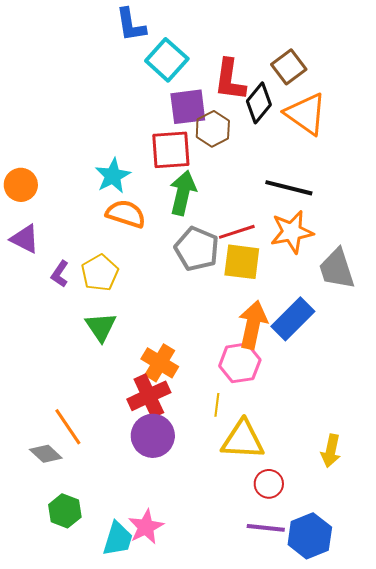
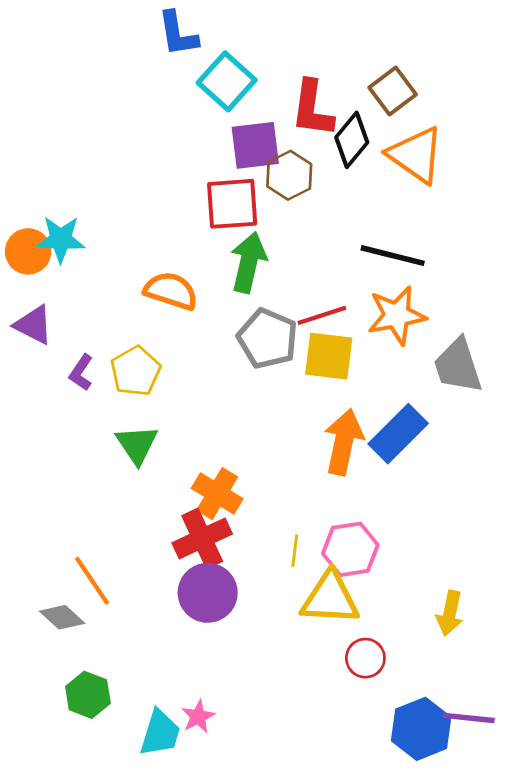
cyan star: (113, 176) -> (61, 239), moved, turned 30
pink hexagon: (240, 363) -> (350, 549), moved
pink star: (146, 527) -> (198, 717), size x0.7
purple line: (266, 528) -> (469, 718), moved

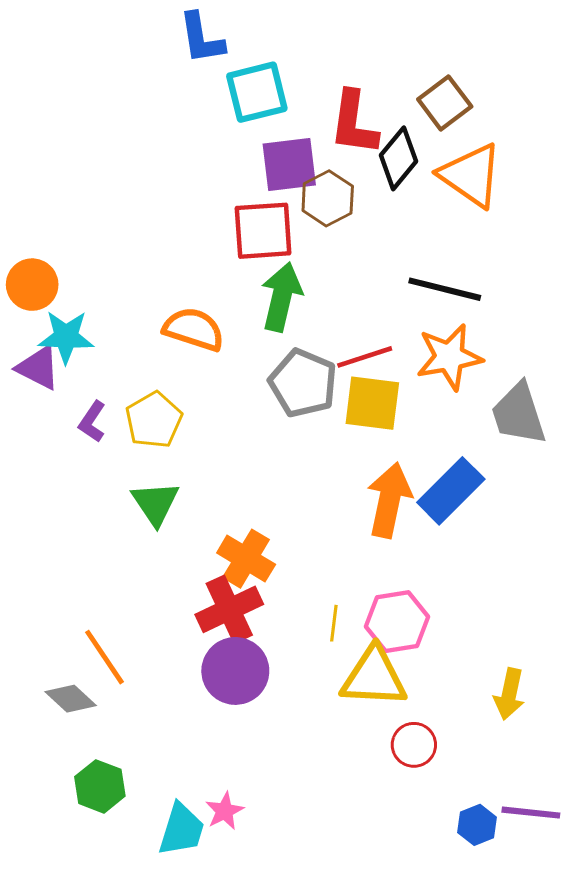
cyan square: (227, 81) -> (257, 92), turned 34
cyan star: (61, 239) -> (66, 337), moved
blue hexagon: (421, 729) -> (477, 825), size x0.6

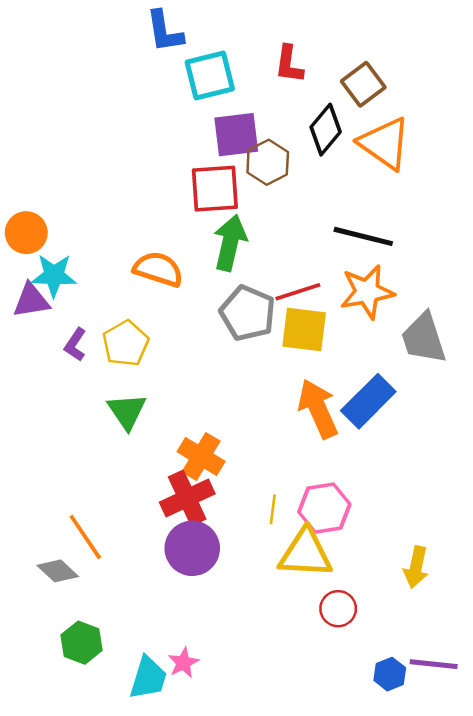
red L-shape: (354, 123) -> (289, 64), moved, size x0.7
purple triangle: (38, 368) -> (31, 301), turned -36
orange arrow: (389, 500) -> (318, 409), turned -36

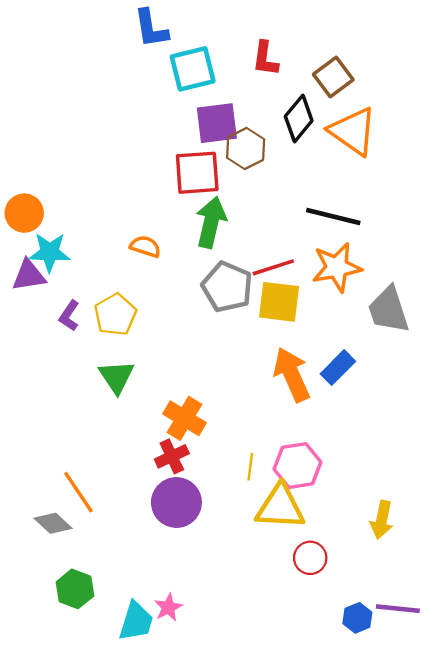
orange semicircle: (158, 269) -> (145, 247), size x0.7
blue rectangle: (368, 401) -> (338, 368), size x0.7
red cross: (187, 498) -> (172, 456), size x0.7

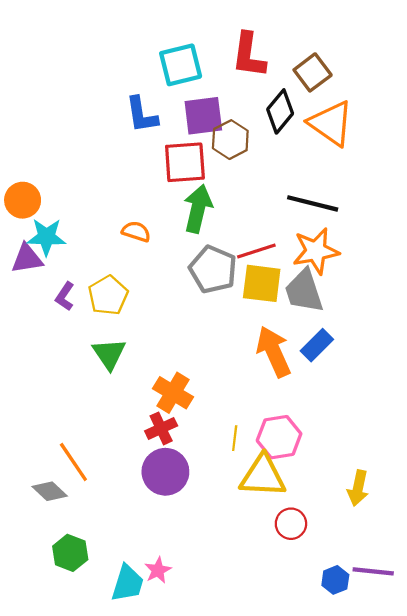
blue L-shape: (151, 29) -> (142, 115), moved
red L-shape: (265, 59) -> (249, 55), size x1.4
gray trapezoid: (389, 310) -> (304, 291), moved

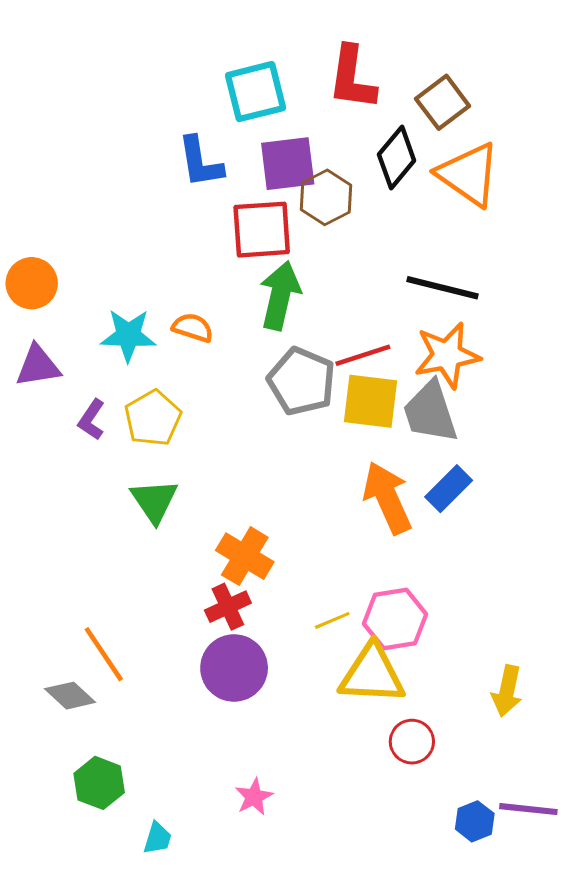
cyan star: (46, 237) -> (128, 335), moved
yellow line: (235, 438) -> (332, 620), turned 60
pink star: (158, 570) -> (254, 797), moved
cyan trapezoid: (128, 583) -> (157, 838), moved, size x0.6

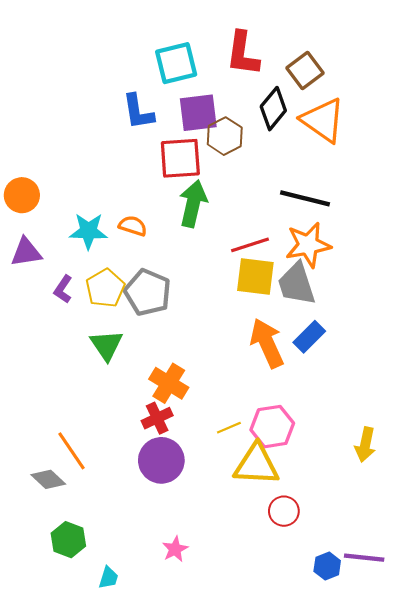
gray pentagon: (302, 381) -> (148, 292), moved
yellow arrow: (507, 691) -> (365, 445), moved

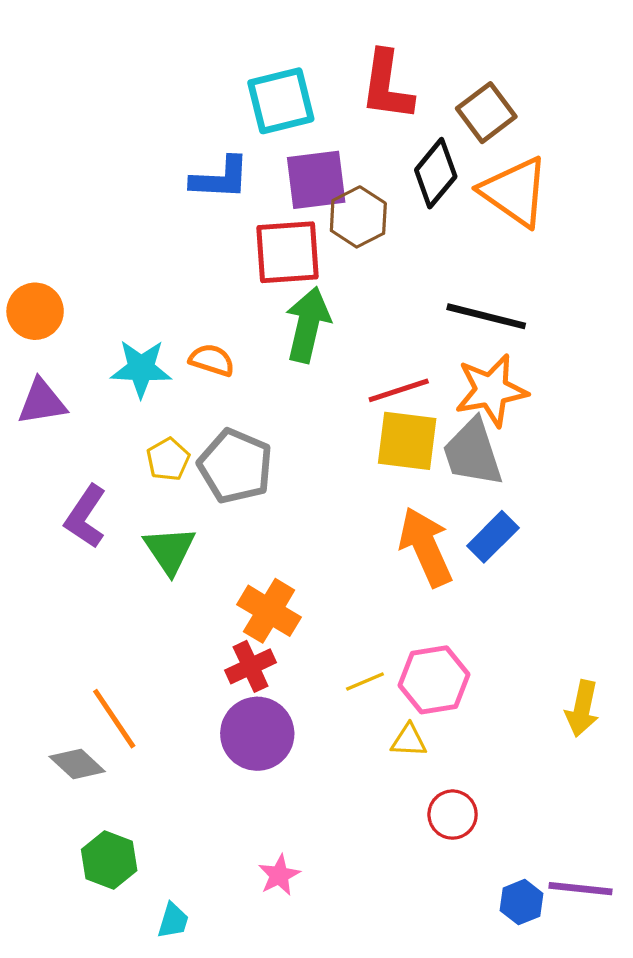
blue L-shape: (138, 112) -> (220, 178), turned -78
yellow pentagon: (105, 288) -> (168, 459), size x0.7
purple L-shape: (63, 289) -> (86, 517), moved, size x1.4
yellow triangle: (256, 465) -> (409, 740), size x0.5

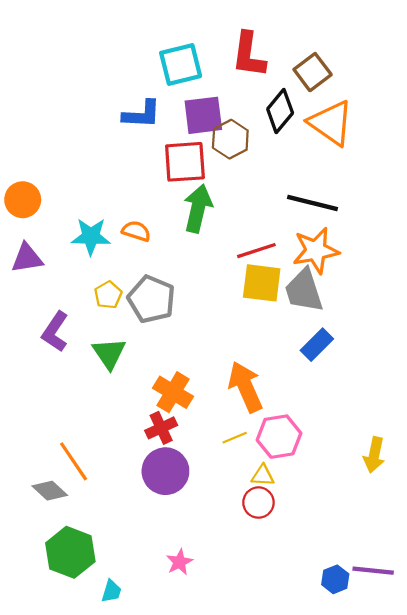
orange arrow: (426, 547) -> (245, 387), moved
red circle: (453, 815) -> (258, 503), moved
green hexagon: (109, 860) -> (70, 552), size x1.4

